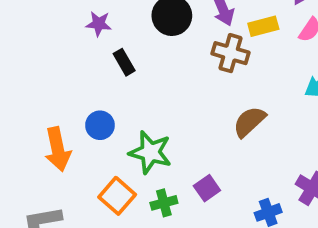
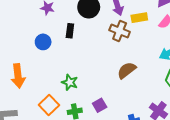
black rectangle: (124, 62) -> (70, 31), moved, turned 32
blue circle: (100, 125) -> (43, 42), moved
green star: (150, 152) -> (70, 82), size x0.7

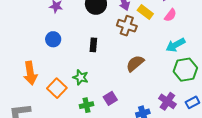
yellow rectangle: (139, 18) -> (145, 12), turned 49
black rectangle: (70, 31) -> (93, 45), moved
orange square: (49, 105) -> (57, 88), moved

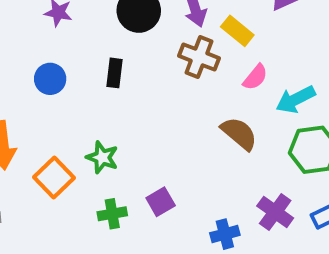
pink semicircle: (170, 15) -> (255, 77), moved
black rectangle: (93, 45) -> (114, 73), moved
brown semicircle: (135, 63) -> (239, 133), moved, turned 78

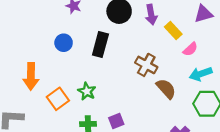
brown cross: (199, 57) -> (146, 65), moved
black rectangle: (114, 73) -> (100, 44), size x1.5
pink semicircle: (255, 77) -> (190, 49), moved

